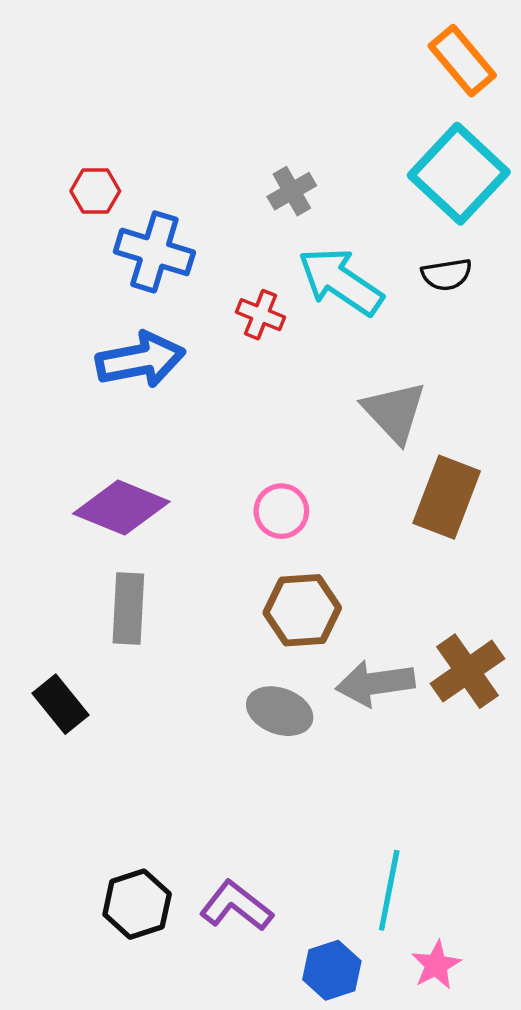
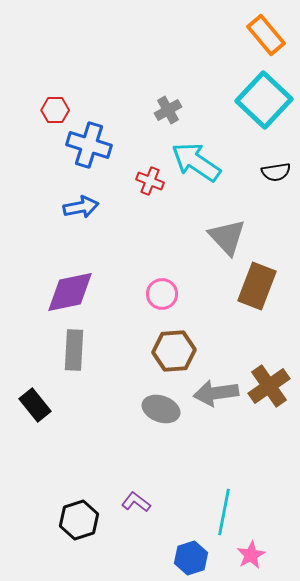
black semicircle: (447, 275) -> (276, 172), moved
blue arrow: (140, 360) -> (81, 207), size x0.7
purple diamond: (121, 508) -> (70, 292), turned -34
purple L-shape: (236, 906) -> (136, 502), moved, size x0.7

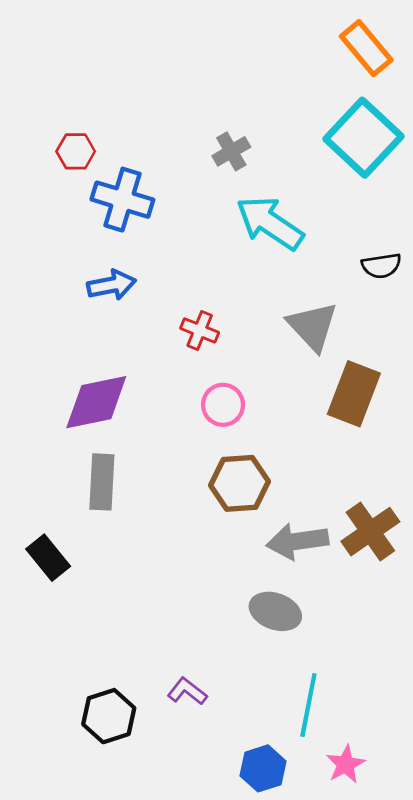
black semicircle: (276, 172) -> (381, 266), moved
red cross: (150, 181) -> (200, 330), moved
gray ellipse: (161, 409) -> (275, 611), moved

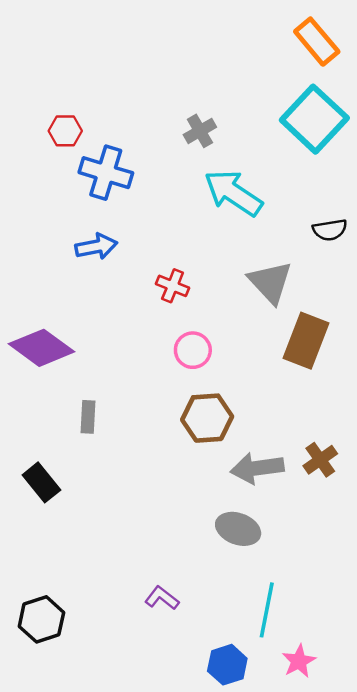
purple diamond: (96, 402) -> (41, 348), moved, turned 48
gray rectangle: (102, 482) -> (88, 417), size x0.7
brown cross: (370, 532) -> (320, 460), size x0.7
black hexagon: (109, 716) -> (41, 619), moved

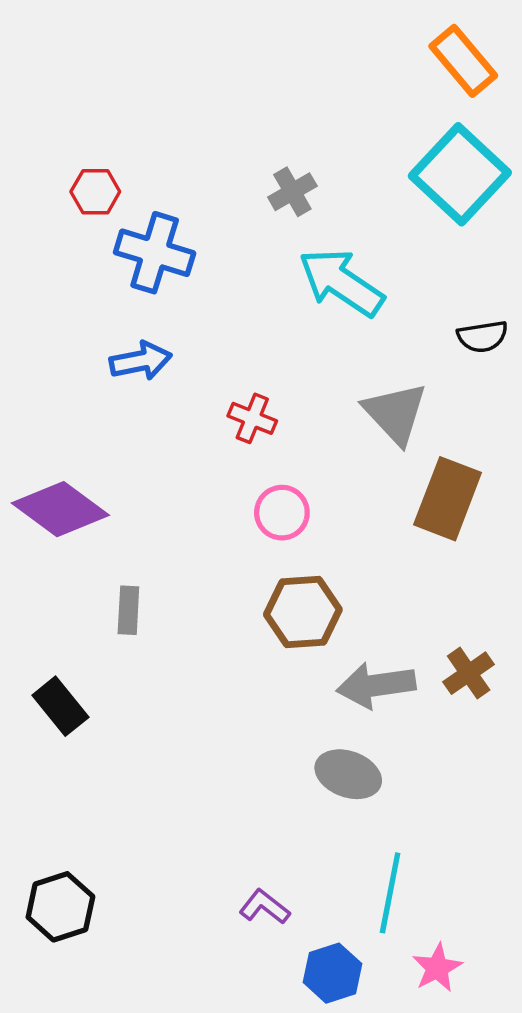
purple L-shape: (162, 598) -> (264, 907), moved

